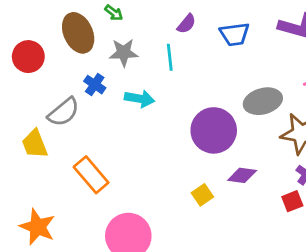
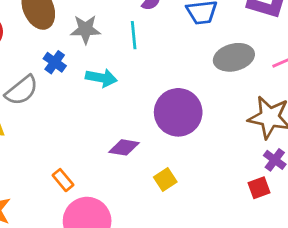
gray ellipse: (263, 101) -> (234, 57), moved
orange rectangle: (91, 175) -> (63, 180), moved, size x0.6
purple diamond: (242, 175) -> (124, 147), moved

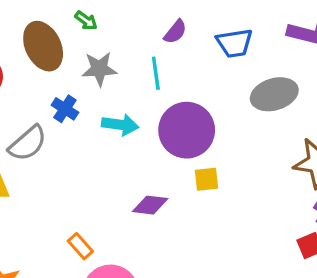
purple circle: (178, 112) -> (187, 130), moved
yellow square: (165, 179) -> (207, 179), moved, turned 30

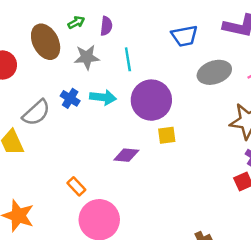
green arrow: (86, 21) -> (76, 22), turned -63
purple semicircle: (175, 32) -> (106, 26), moved, turned -30
blue cross: (65, 109) -> (70, 98), moved

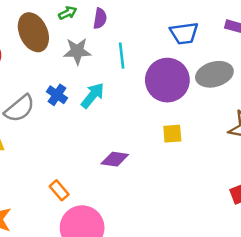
cyan arrow: (103, 97) -> (93, 95), turned -60
purple circle: (151, 100) -> (167, 80), moved
yellow square: (167, 135) -> (172, 134), moved

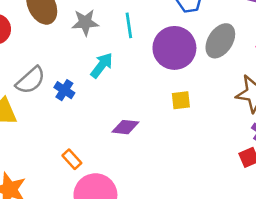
gray ellipse: (214, 74) -> (220, 41), turned -40
blue cross: (57, 95) -> (64, 90), moved

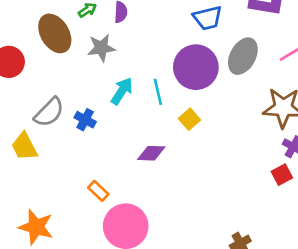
cyan line: (129, 25) -> (158, 92), moved
yellow square: (181, 100) -> (189, 119), moved, turned -30

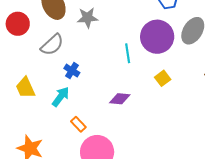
cyan arrow: (122, 91) -> (61, 97), moved
gray semicircle: (49, 112) -> (52, 45), moved
yellow square: (189, 119) -> (163, 78), moved

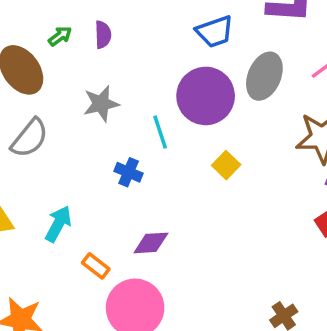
gray star: (88, 18) -> (101, 104), moved
blue cross: (72, 71) -> (129, 172), moved
purple diamond: (120, 99) -> (151, 243), moved

